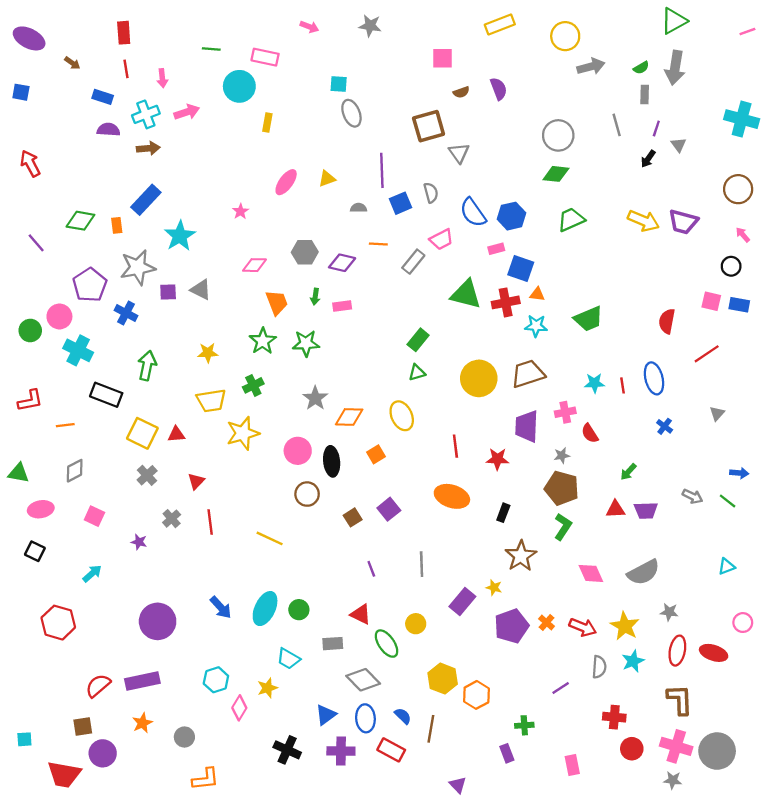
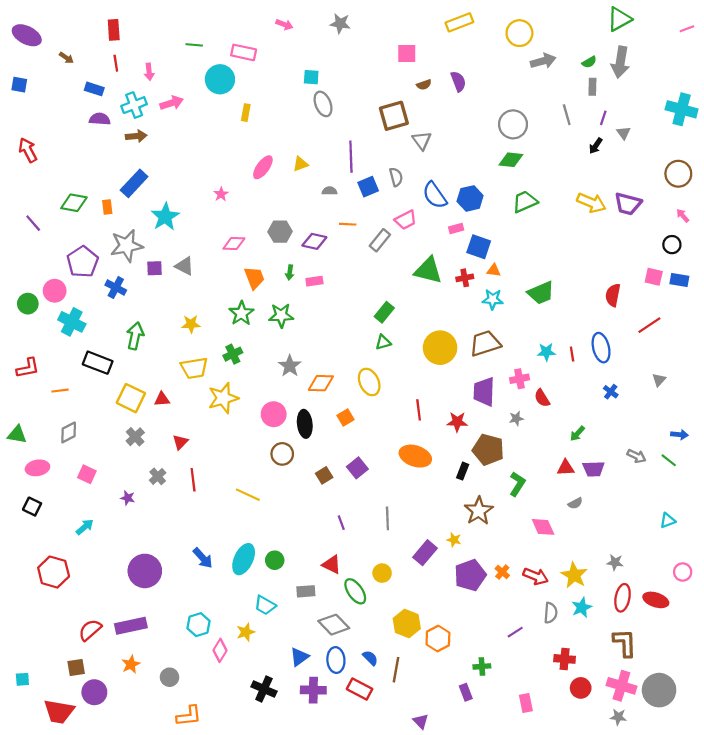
red cross: (506, 302) -> (465, 278), size x0.7
brown pentagon: (562, 488) -> (488, 450), moved
gray semicircle: (643, 572) -> (575, 503), moved, size x0.5

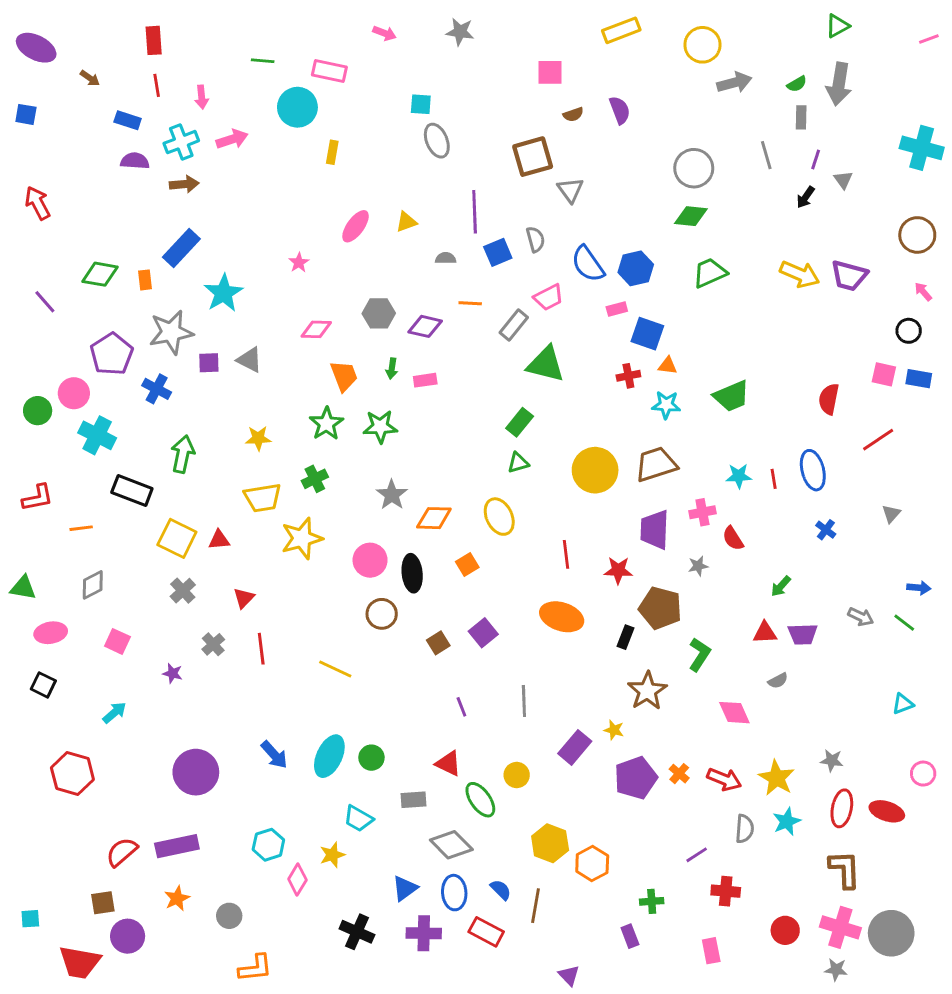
green triangle: (619, 19) -> (837, 26), size x0.7
green triangle: (428, 270) -> (546, 364), moved
red cross: (565, 659) -> (726, 891), moved

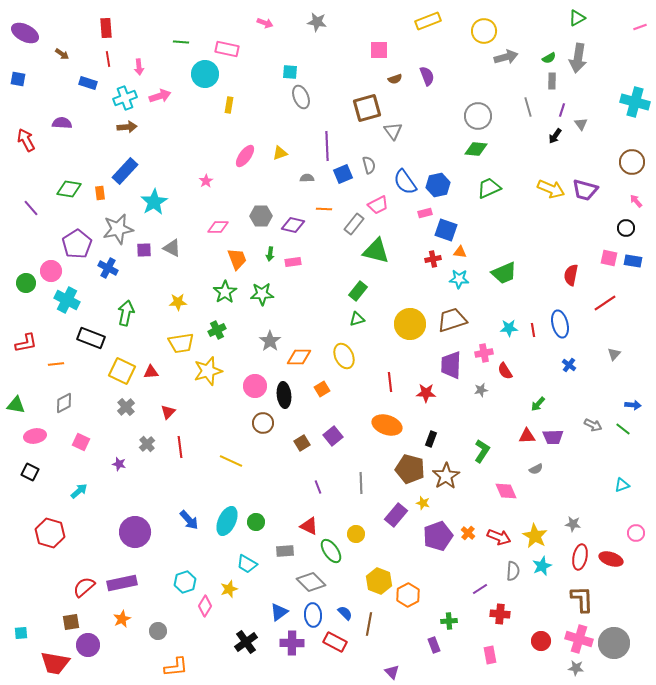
purple semicircle: (135, 161) -> (62, 123), moved
brown pentagon: (660, 608) -> (410, 469), moved
black cross: (357, 932) -> (246, 642), turned 30

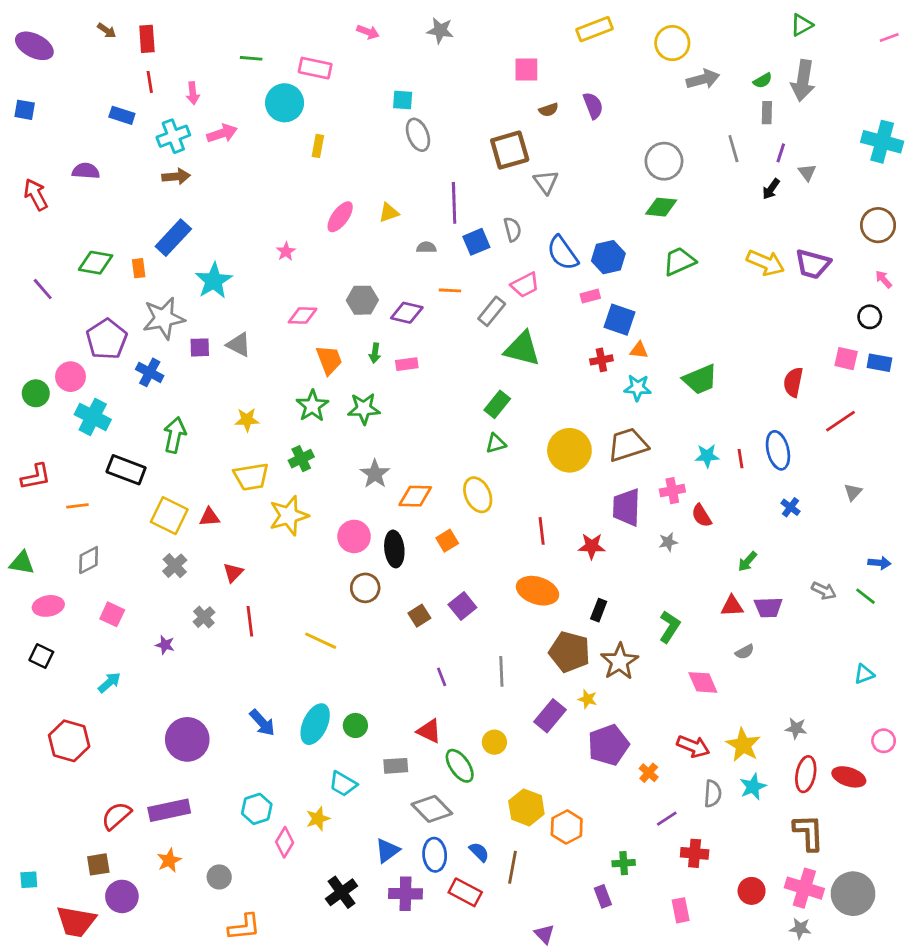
brown arrow: (62, 54) -> (107, 31), moved
orange cross: (468, 533) -> (649, 773), moved

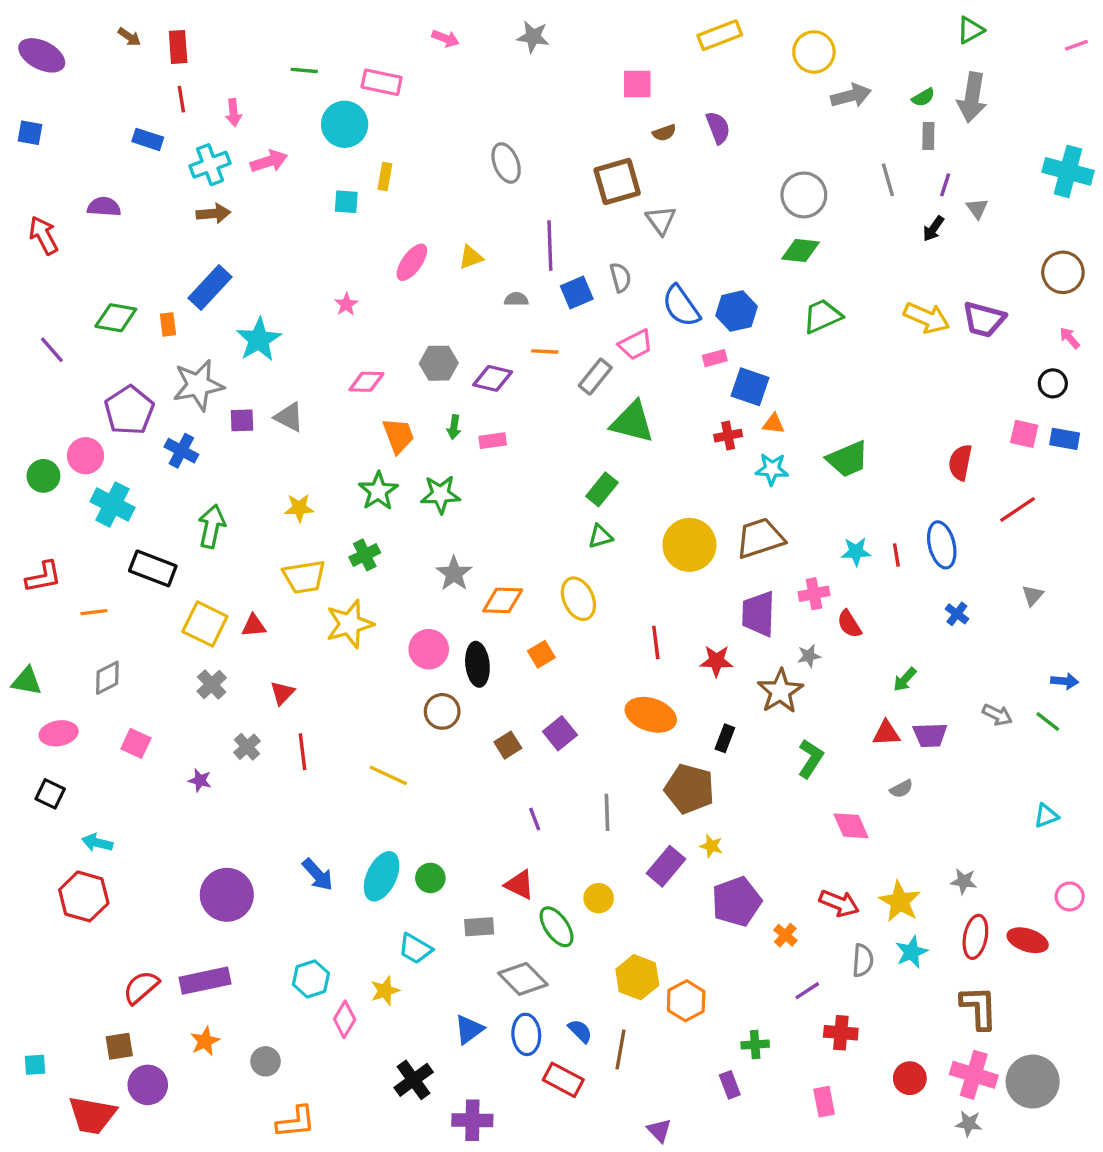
cyan square: (403, 100) -> (346, 202), moved
brown star: (620, 662) -> (780, 691), moved
cyan arrow: (109, 682) -> (97, 843), moved, turned -125
purple cross: (405, 894) -> (472, 1120), moved

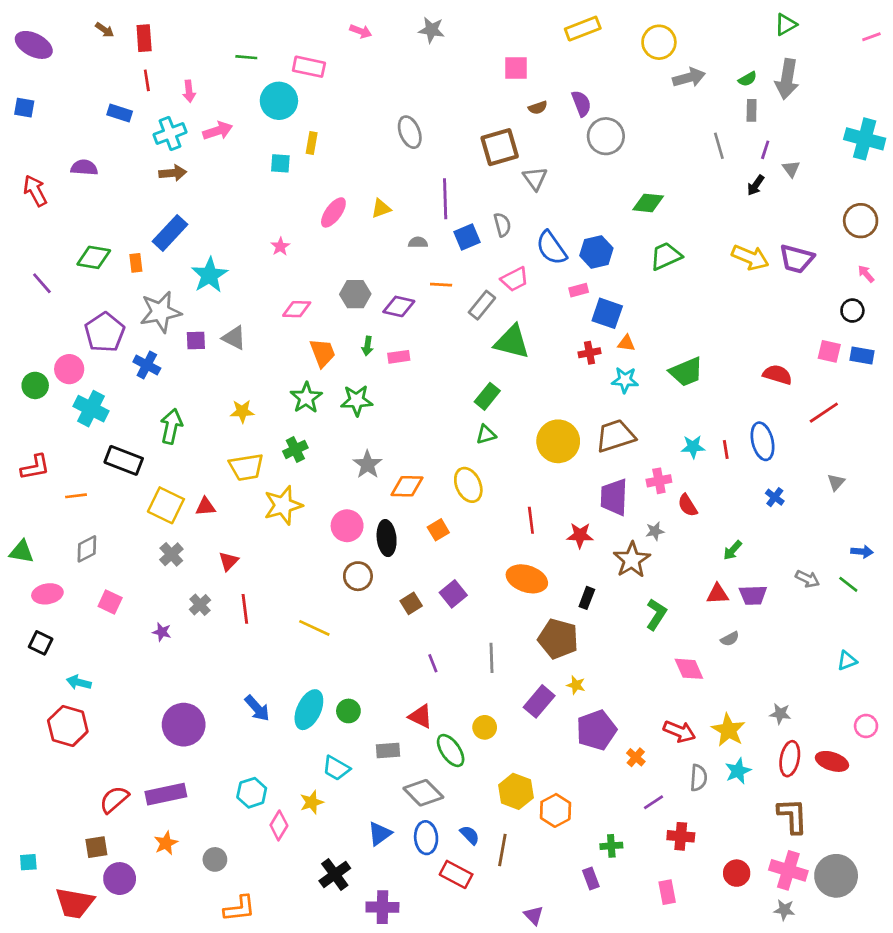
gray circle: (804, 195) -> (606, 136), moved
red semicircle: (960, 462) -> (777, 375), turned 96

